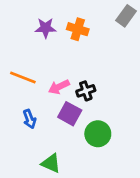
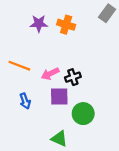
purple square: (70, 114) -> (59, 96), turned -30
green triangle: (51, 163) -> (59, 139), moved

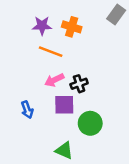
orange line: (19, 66) -> (51, 52), moved

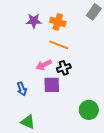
orange line: (51, 52) -> (59, 45), moved
green circle: (90, 123) -> (89, 110), moved
green triangle: (64, 150) -> (28, 122), moved

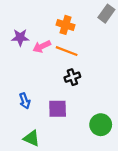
purple star: (34, 21) -> (20, 37), moved
pink arrow: (44, 65) -> (42, 46), moved
purple square: (52, 85) -> (58, 109), moved

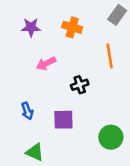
purple star: (20, 37) -> (31, 27), moved
pink arrow: (42, 46) -> (46, 64), moved
orange line: (67, 51) -> (110, 56), moved, turned 60

